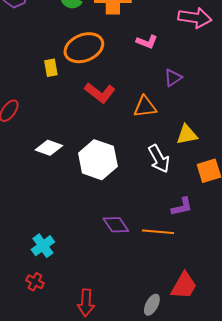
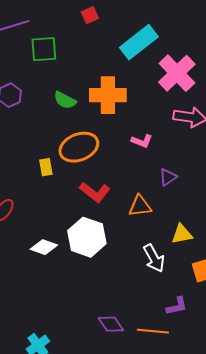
white hexagon: (98, 160) -> (87, 237), moved

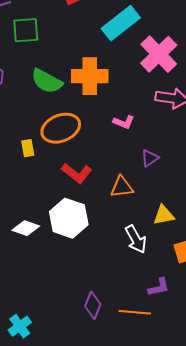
green semicircle: (65, 100) -> (47, 81), size x1.4
purple diamond: (111, 324) -> (93, 305), turned 56

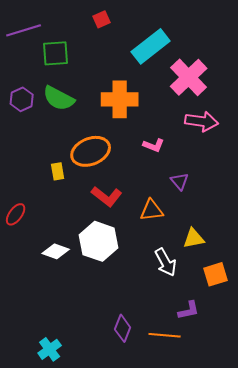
green semicircle: (47, 81) -> (59, 98), moved
purple triangle: (150, 158) -> (180, 181), turned -36

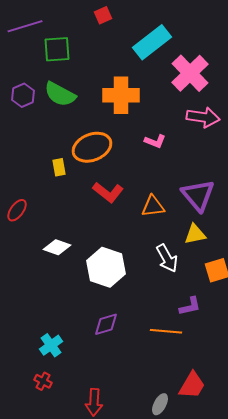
purple triangle: (180, 181) -> (198, 195), moved, size x1.8
white hexagon: (99, 241) -> (106, 267), moved
purple diamond: (123, 328) -> (106, 324), moved, turned 52

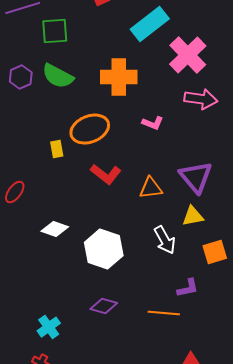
purple diamond: (106, 324) -> (104, 306), turned 32

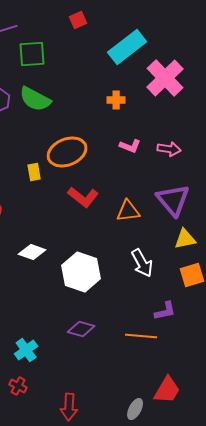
orange cross: (119, 77) -> (116, 100), moved, size x0.5
pink arrow: (201, 99) -> (169, 149), moved, size x0.7
yellow triangle: (193, 216) -> (185, 239), moved

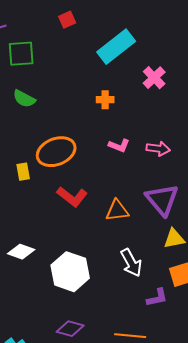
pink cross: (165, 78) -> (154, 78), size x0.6
green semicircle: (35, 99) -> (24, 99), size x0.7
purple L-shape: (165, 311) -> (157, 298), moved

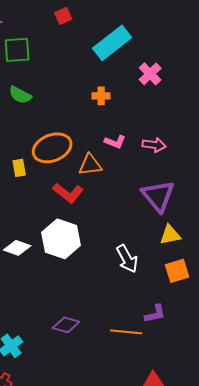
orange triangle: (117, 211) -> (90, 165), moved
white hexagon: (70, 272) -> (61, 239), moved
purple L-shape: (157, 298) -> (155, 314), moved

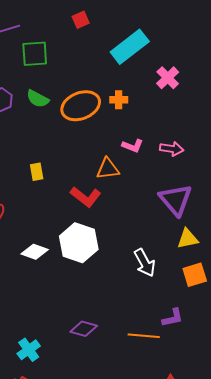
orange ellipse: (52, 148) -> (81, 106), moved

